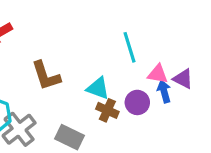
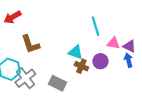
brown L-shape: (46, 76) -> (30, 44), moved
blue arrow: (164, 91) -> (128, 60), moved

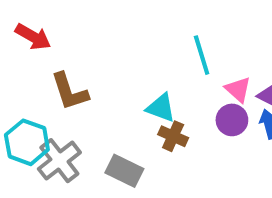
red arrow: (12, 17) -> (33, 37), turned -120
pink triangle: (113, 43) -> (238, 90), turned 32
purple circle: (100, 61) -> (232, 120), moved

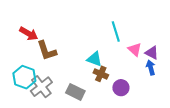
red arrow: (33, 37) -> (29, 34), moved
purple circle: (232, 120) -> (121, 88), moved

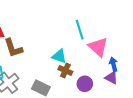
pink triangle: (135, 50) -> (98, 47), size x1.5
purple triangle: (152, 53) -> (111, 78), moved

